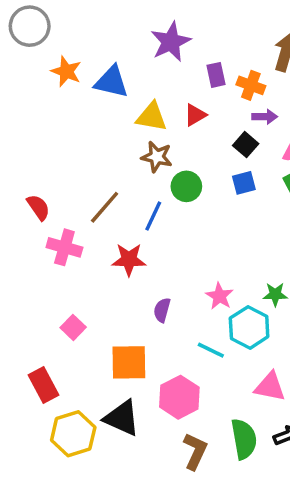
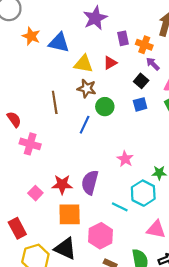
purple arrow: (265, 117) -> (153, 64), turned -136
brown line: (105, 207) -> (55, 102), moved, turned -50
red star: (129, 260) -> (62, 185), moved
pink star: (219, 296) -> (125, 159), moved
purple semicircle: (162, 310) -> (90, 182), size x1.6

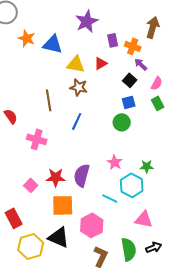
green circle: (105, 107) -> (122, 122), moved
pink cross: (30, 144) -> (37, 139), moved
pink star: (125, 159) -> (115, 162), moved

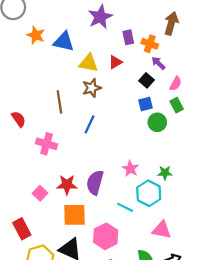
brown star: (79, 87) -> (92, 88), turned -30
green circle: (122, 122) -> (157, 122), moved

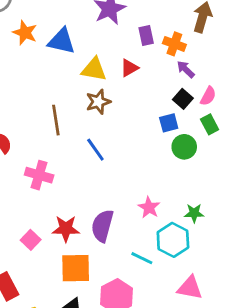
black square: (147, 80) -> (183, 99), moved
blue line: (90, 124) -> (95, 150), turned -60

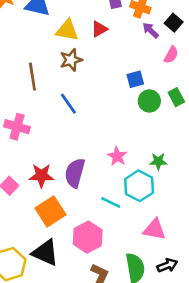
black square: (183, 99) -> (174, 23), moved
green rectangle: (210, 124) -> (176, 97), moved
orange square: (76, 268) -> (50, 211), turned -32

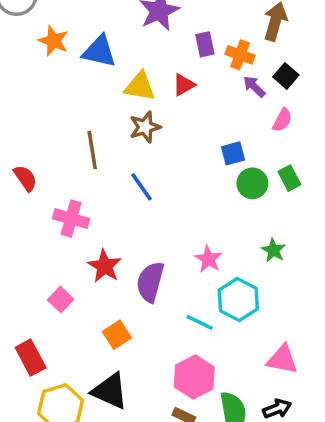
green star: (158, 161) -> (274, 250), moved, turned 30
red star: (41, 175) -> (105, 266), moved, turned 30
orange square: (50, 211) -> (117, 335), size x0.7
pink triangle: (154, 229) -> (282, 359), moved
pink hexagon: (88, 237) -> (194, 377), moved

